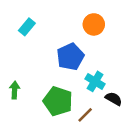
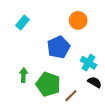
cyan cross: (95, 81) -> (88, 63), moved
green arrow: (15, 90) -> (24, 75), moved

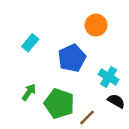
cyan rectangle: (22, 22) -> (30, 43), moved
green arrow: (24, 75) -> (29, 92), turned 32

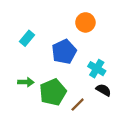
green arrow: (29, 92) -> (26, 82), turned 56
green pentagon: (59, 104) -> (53, 92), turned 30

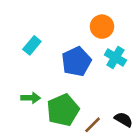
cyan cross: (97, 69) -> (115, 58), moved
black semicircle: (103, 90) -> (124, 119), moved

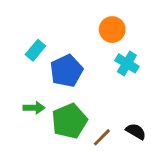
blue pentagon: (76, 62) -> (66, 71), moved

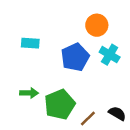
cyan rectangle: (35, 50) -> (30, 43), turned 54
blue pentagon: (66, 71) -> (75, 57), moved

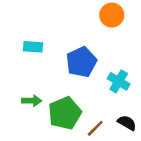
orange circle: (97, 25) -> (112, 15), moved
cyan cross: (110, 55) -> (119, 81), moved

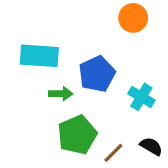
cyan rectangle: (33, 47) -> (39, 56), size x1.6
green arrow: (32, 101) -> (61, 94), moved

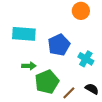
green arrow: (61, 94) -> (29, 66), moved

